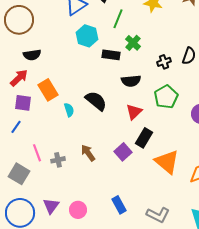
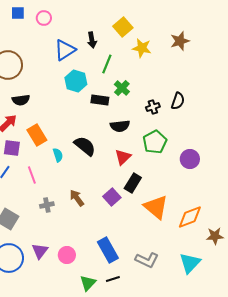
pink line: (37, 153) -> (32, 175), moved
blue rectangle: (119, 205) -> (108, 250), size x1.4

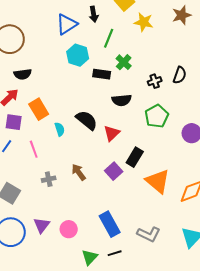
red triangle: (123, 157) -> (112, 133), moved

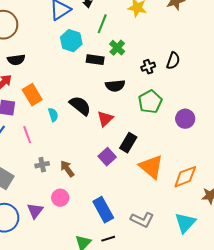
brown arrow: (79, 172) -> (67, 169), moved
pink circle: (69, 229) -> (60, 198), moved

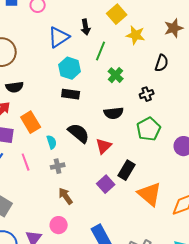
black rectangle: (95, 60) -> (71, 94), moved
black semicircle: (173, 61) -> (162, 63), moved
gray cross: (42, 165) -> (58, 166), moved

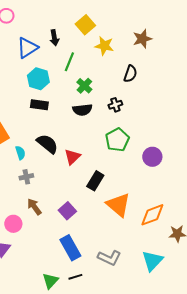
black semicircle: (114, 113) -> (82, 110), moved
purple square: (106, 184) -> (67, 211), moved
pink circle: (59, 225) -> (13, 224), moved

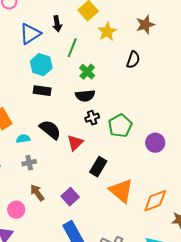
yellow star: (104, 46) -> (107, 32), turned 30
black cross: (115, 105) -> (92, 118), moved
cyan semicircle: (20, 153) -> (23, 139), turned -80

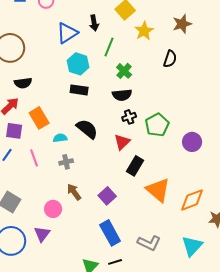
red triangle: (75, 143) -> (122, 142), moved

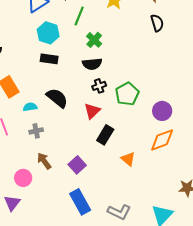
black semicircle: (170, 59) -> (157, 23), moved, turned -36
orange triangle: (158, 190) -> (128, 159), size x0.6
orange diamond: (192, 200) -> (162, 140), moved

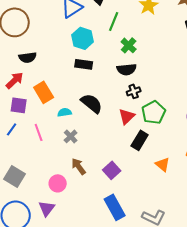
green pentagon: (127, 94) -> (154, 112), moved
gray cross: (36, 131) -> (71, 136), turned -32

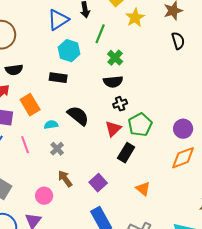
black rectangle: (84, 64) -> (58, 78), moved
orange triangle: (163, 164) -> (143, 189), moved

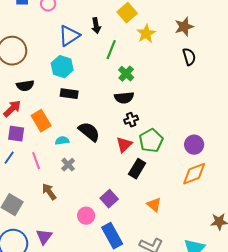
cyan hexagon: (69, 51) -> (62, 67), moved
brown arrow: (65, 179) -> (49, 192), moved
pink circle: (44, 196) -> (86, 216), moved

